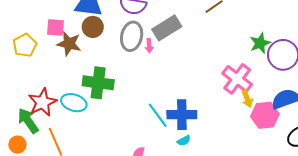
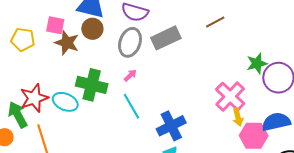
yellow pentagon: (25, 45) -> (23, 39), turned 30
pink arrow: (149, 46) -> (130, 75), moved, turned -136
cyan line: (158, 115) -> (131, 106), moved
blue cross: (182, 115) -> (171, 126), turned -32

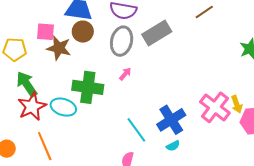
pink cross: (230, 97) -> (215, 107), moved
cyan line: (131, 106) -> (136, 130), moved
green arrow: (18, 115) -> (27, 84), moved

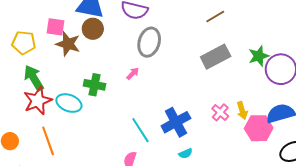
gray rectangle: (157, 33) -> (216, 57), moved
gray ellipse: (122, 41) -> (149, 42), moved
green cross: (88, 87) -> (95, 85), size x0.7
pink cross: (215, 107) -> (220, 112), size x0.6
cyan semicircle: (173, 146) -> (186, 153), moved

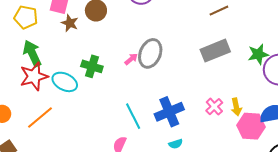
gray ellipse: (149, 42) -> (150, 53), moved
brown star: (68, 44) -> (70, 23), size x0.7
orange line: (48, 141) -> (40, 118), turned 64

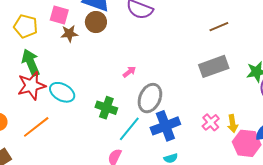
brown star: (70, 23) -> (69, 34), turned -30
gray ellipse: (150, 53) -> (150, 98), moved
green cross: (92, 66) -> (106, 108), moved
cyan line: (133, 116) -> (129, 129), turned 64

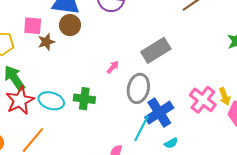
gray rectangle: (214, 66) -> (156, 50), moved
green cross: (106, 108) -> (84, 99), moved
pink cross: (211, 122) -> (203, 100), size x1.5
cyan line: (129, 129) -> (141, 128), moved

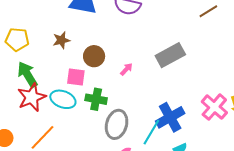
brown circle: (70, 25) -> (94, 56), moved
pink square: (33, 26) -> (76, 77), moved
gray ellipse: (138, 88) -> (117, 124), moved

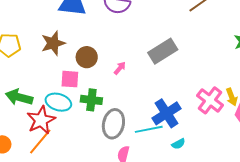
brown star: (61, 40) -> (53, 43), size x1.4
green arrow: (27, 75) -> (19, 97), moved, turned -40
red star: (32, 97) -> (41, 120), moved
cyan line: (151, 132) -> (149, 129), turned 52

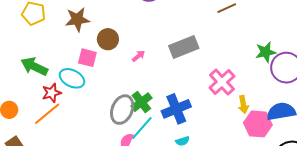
green cross: (91, 100) -> (141, 102), moved, turned 35
pink cross: (210, 100) -> (222, 82), moved
red star: (41, 120) -> (52, 93), size x0.7
cyan line: (149, 129) -> (142, 128), moved, turned -48

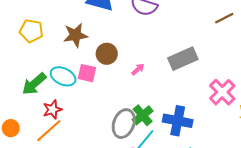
green arrow: (34, 66) -> (34, 84), turned -64
cyan ellipse: (72, 78) -> (63, 76), moved
blue cross: (176, 109) -> (178, 121), turned 36

